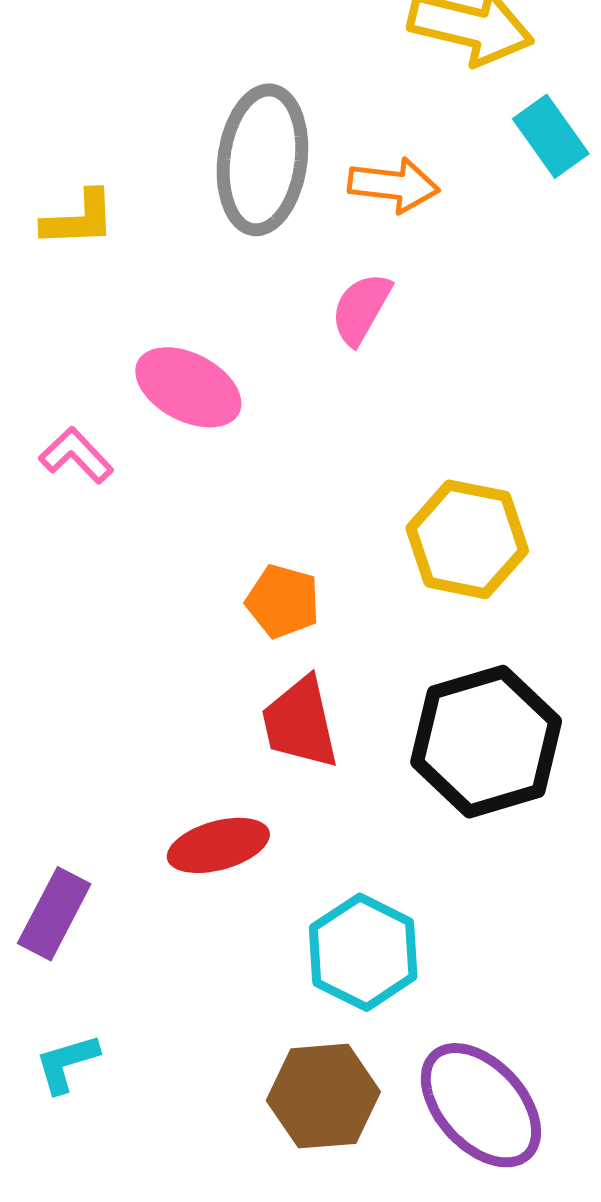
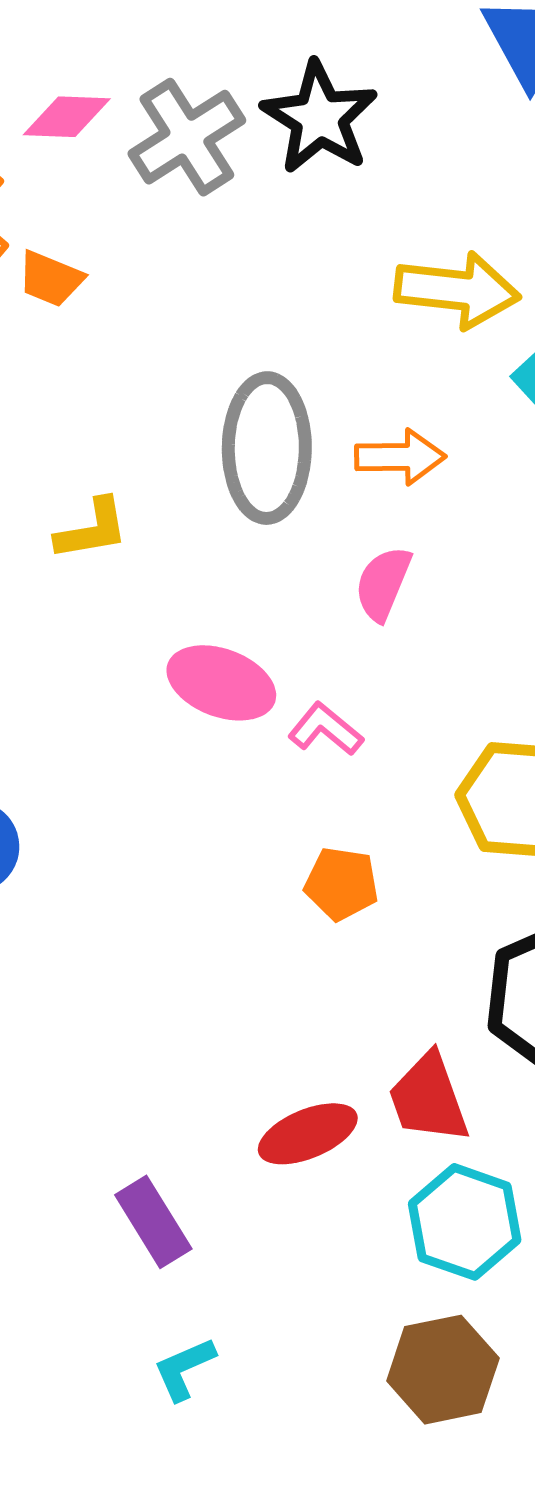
pink L-shape: (76, 455) -> (326, 729), moved
red trapezoid: (300, 723) -> (428, 1098), moved
purple rectangle: (54, 914) -> (153, 1222), turned -52

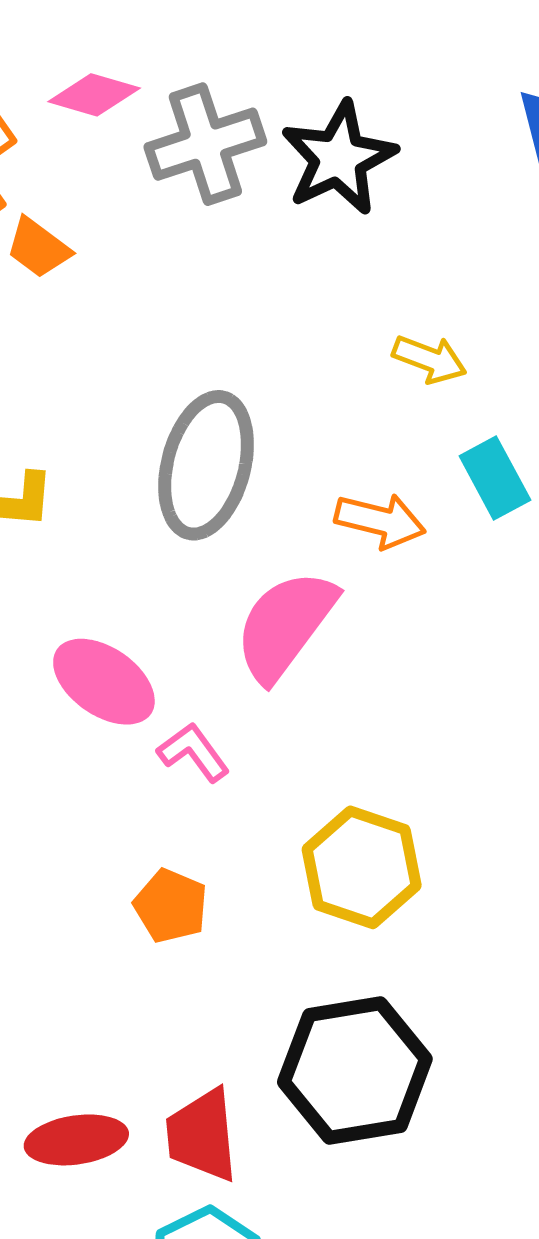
yellow arrow: (457, 290) -> (429, 359), size x0.6
orange arrow: (400, 457) -> (380, 521), moved
pink semicircle: (383, 584) -> (285, 625), size x1.6

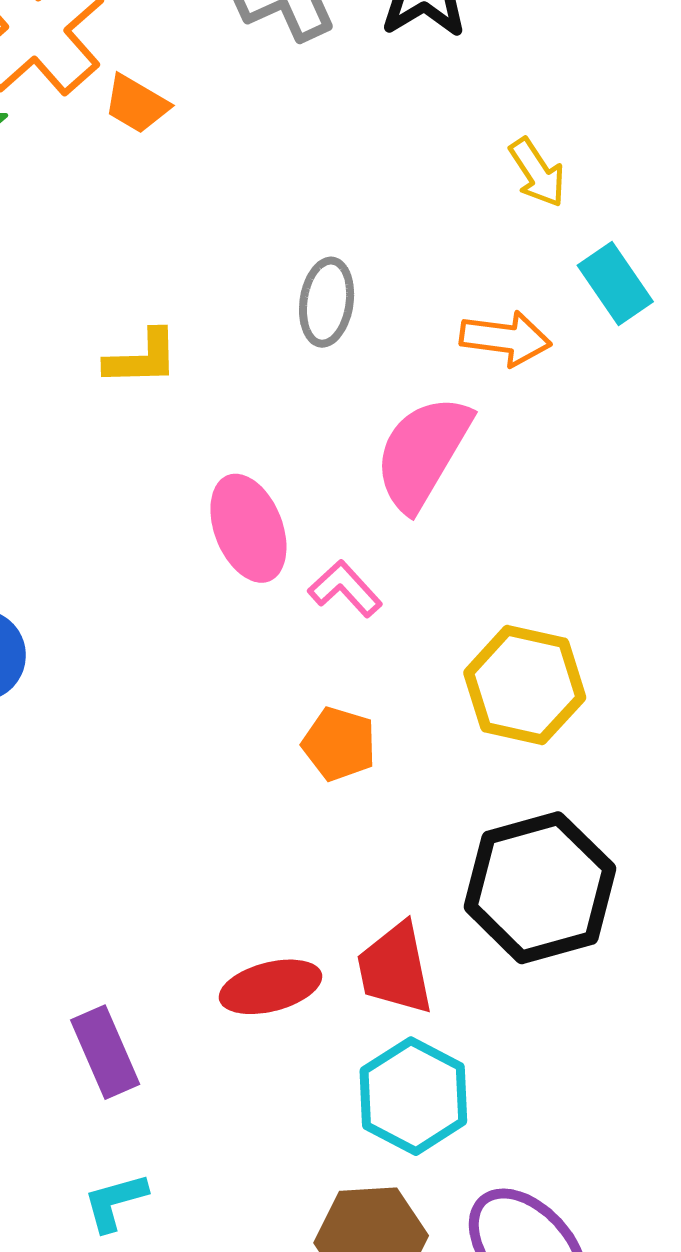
yellow arrow: (429, 359) -> (537, 173), turned 42
gray ellipse: (206, 465) -> (327, 302), size x0.6
pink ellipse: (104, 682) -> (248, 528), turned 40

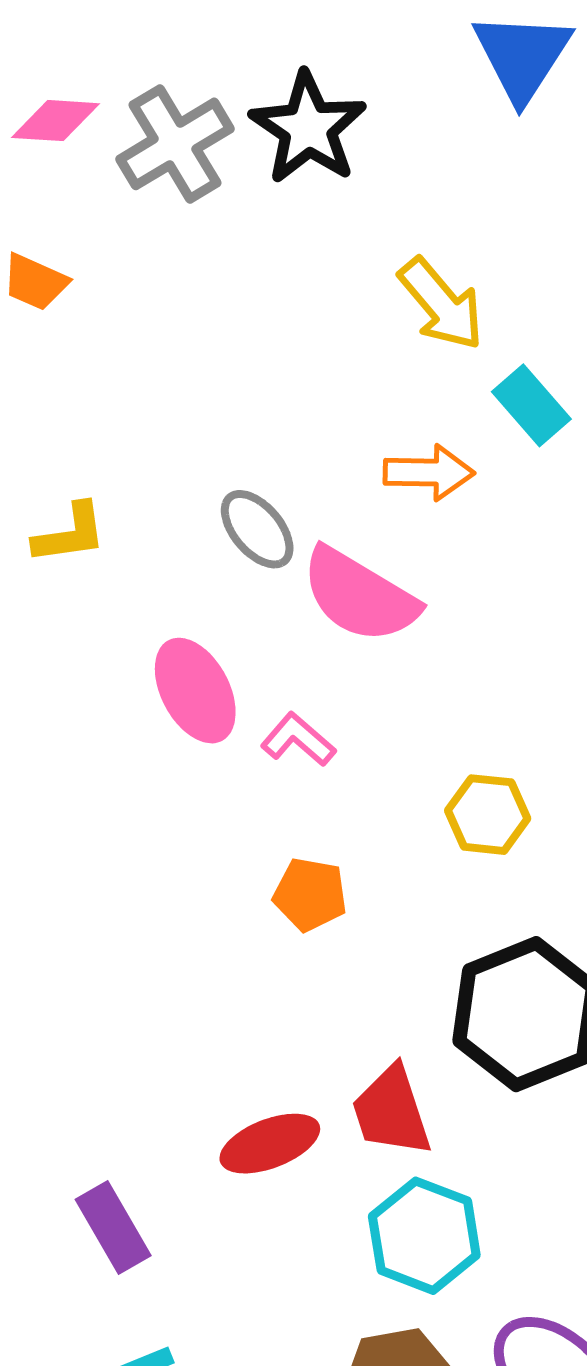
yellow arrow: (537, 173) -> (441, 304), size x1.4
gray ellipse: (327, 302) -> (257, 529), moved, turned -42
pink semicircle: (423, 453) -> (359, 595), turned -83
yellow hexagon: (525, 685) -> (488, 815), size x0.7

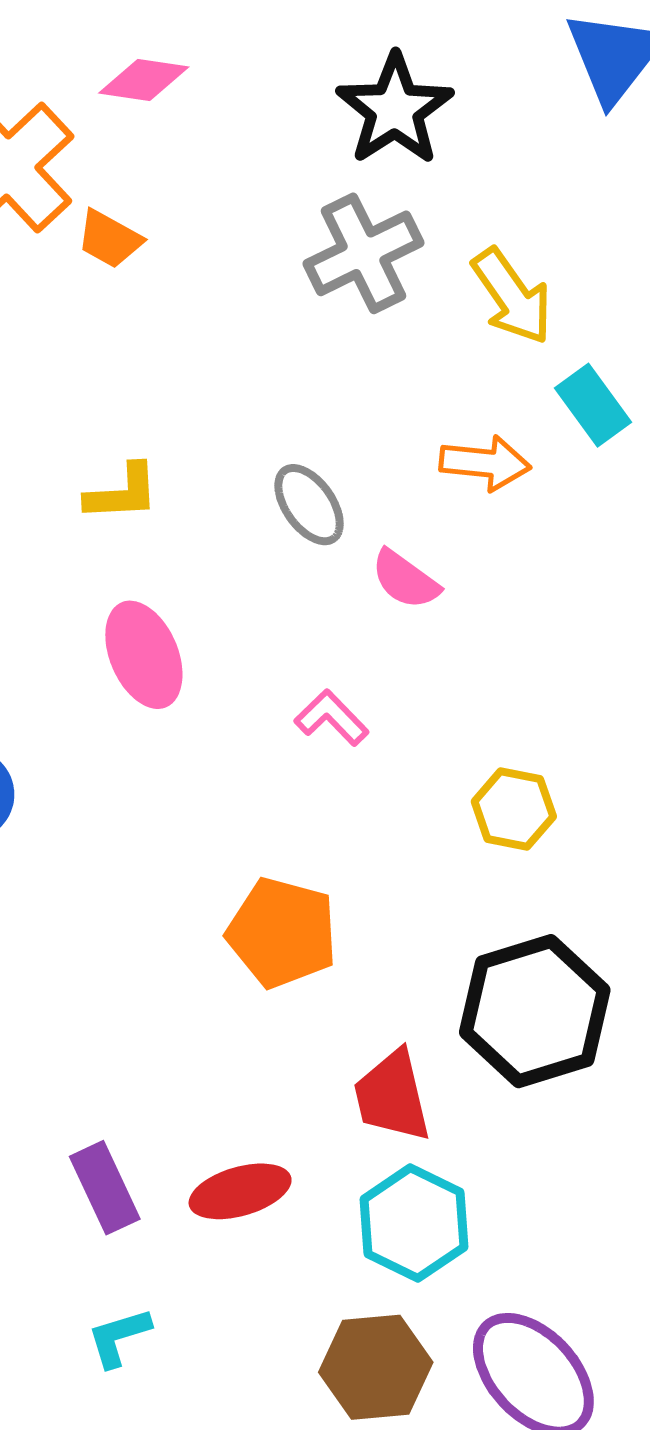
gray cross: (175, 144) -> (364, 253), moved
pink semicircle: (359, 595) -> (405, 580), size x0.6
pink ellipse: (195, 691) -> (144, 655), moved
orange pentagon: (310, 894) -> (282, 933), moved, size x1.5
red ellipse: (270, 1144) -> (240, 1191), moved

